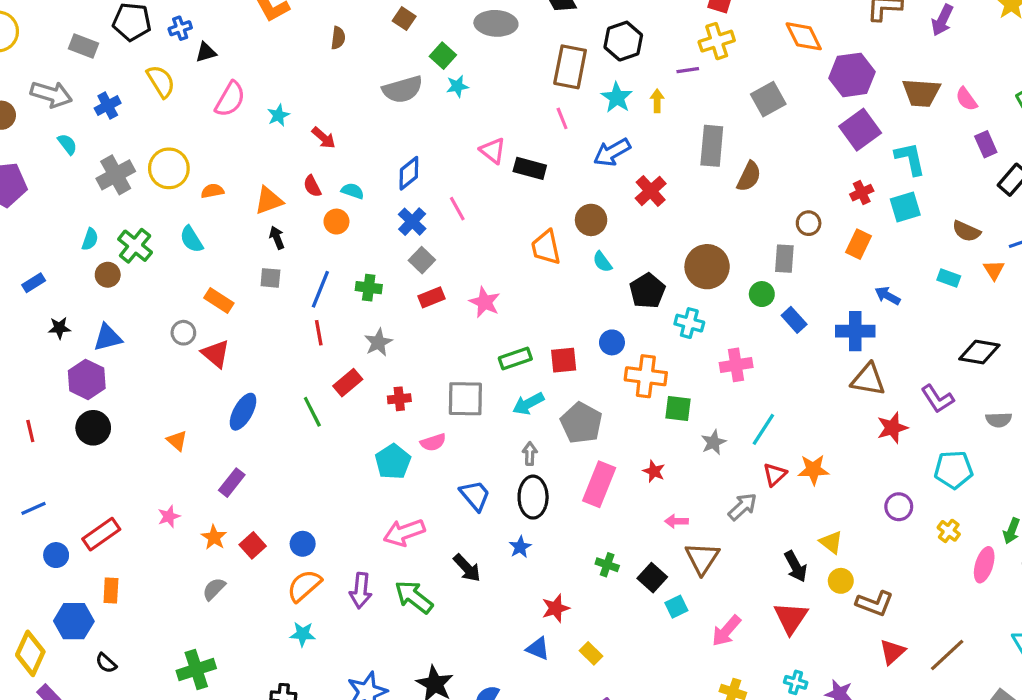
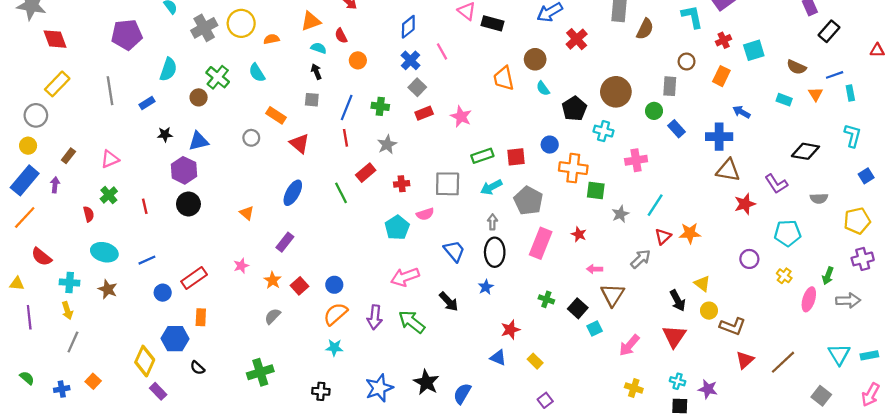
cyan L-shape: (910, 159) -> (692, 17), moved
cyan semicircle: (353, 191) -> (319, 48), moved
orange triangle: (269, 201) -> (311, 21), moved
cyan semicircle: (90, 239) -> (168, 69), moved, size x1.5
red triangle: (216, 354) -> (300, 143), moved

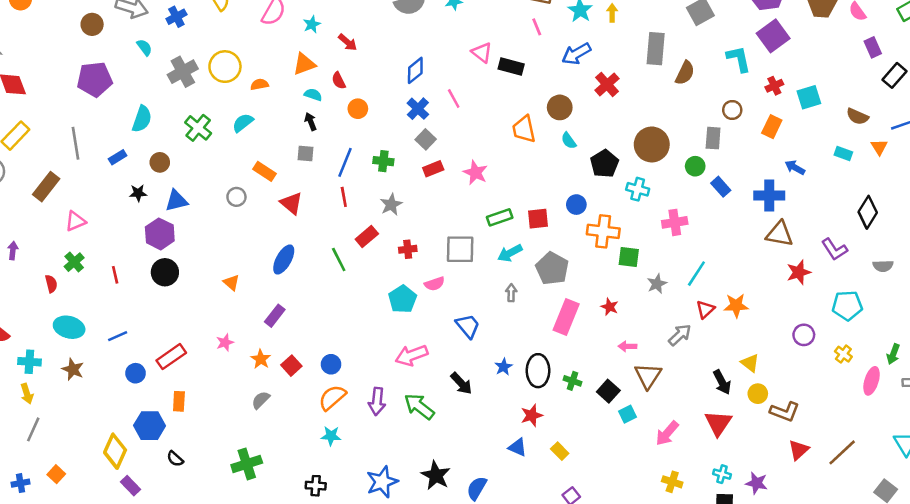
cyan semicircle: (257, 73) -> (243, 123), turned 84
brown circle: (199, 97) -> (160, 162), moved
black diamond: (805, 151) -> (868, 212), turned -68
brown rectangle: (68, 156) -> (46, 187), moved, size x1.6
black ellipse: (495, 252) -> (538, 371), moved

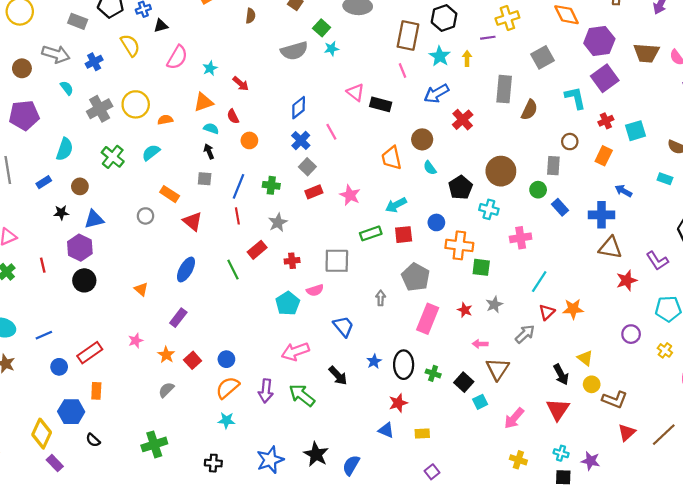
cyan arrow: (510, 253) -> (396, 205), moved
red line: (115, 275) -> (43, 265), moved
gray star: (657, 284) -> (494, 305), moved
yellow rectangle: (560, 451) -> (422, 434), turned -48

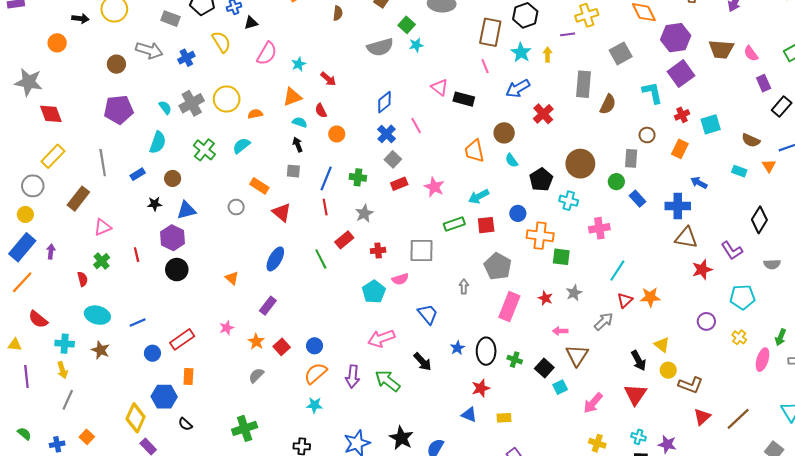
cyan semicircle: (67, 88) -> (165, 107), moved

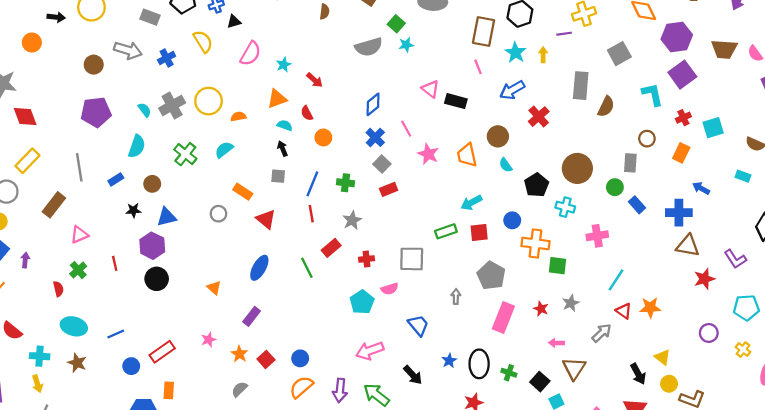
pink star: (434, 187) -> (428, 154), moved
red triangle: (625, 300) -> (624, 311), turned -42

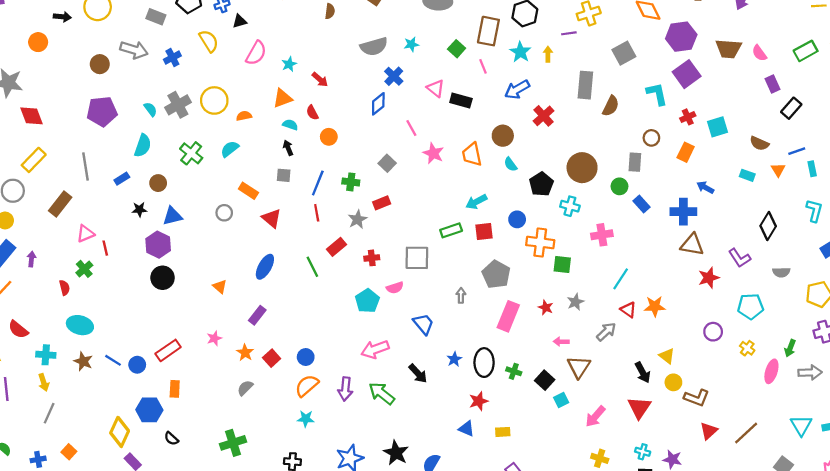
green square: (396, 24) -> (457, 49), moved
blue cross: (375, 137) -> (394, 76), moved
red rectangle: (389, 189) -> (382, 203), moved
red line: (115, 263) -> (105, 248), moved
blue line: (116, 334) -> (113, 360), moved, turned 56

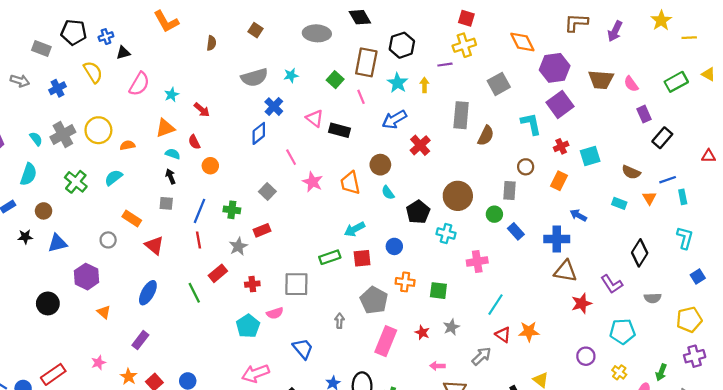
gray arrow: (134, 50) -> (20, 81), size x0.7
orange cross: (540, 243) -> (405, 282), moved, size x0.7
purple hexagon: (158, 245) -> (87, 277), moved

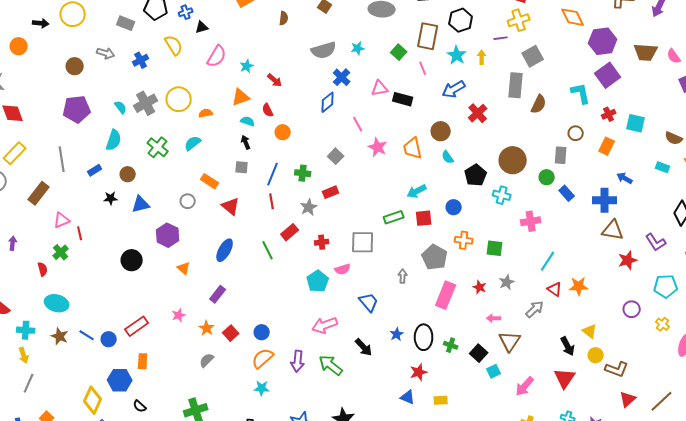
gray square: (499, 84) -> (533, 56), moved
pink triangle: (315, 118) -> (380, 88), turned -48
cyan square: (590, 156) -> (636, 123), turned 30

